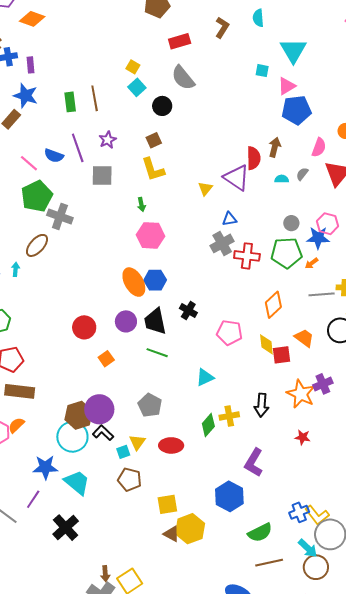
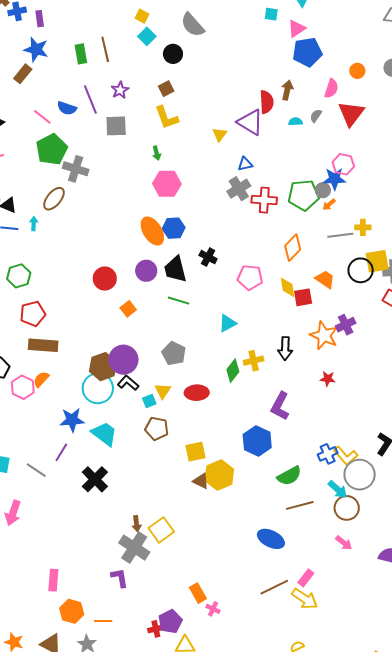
gray circle: (291, 223) -> (323, 190), moved

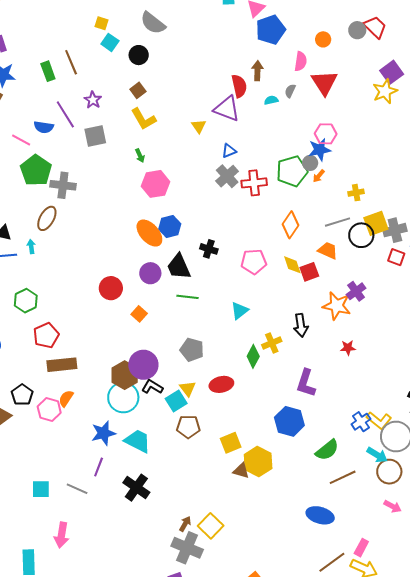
gray line: (340, 235) -> (337, 222), moved
cyan square: (149, 401) -> (176, 401), size x1.5
brown arrow: (137, 524) -> (185, 524), turned -133

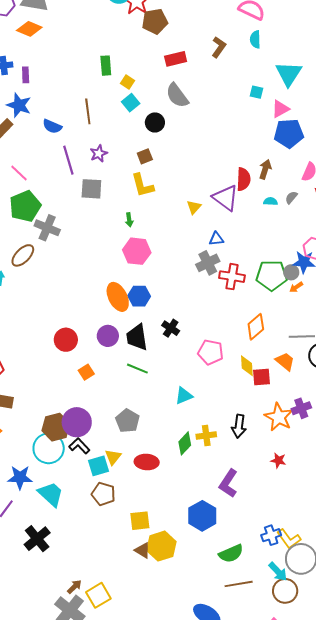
green rectangle: (48, 71) -> (106, 66), moved
blue semicircle: (44, 127) -> (52, 126), moved

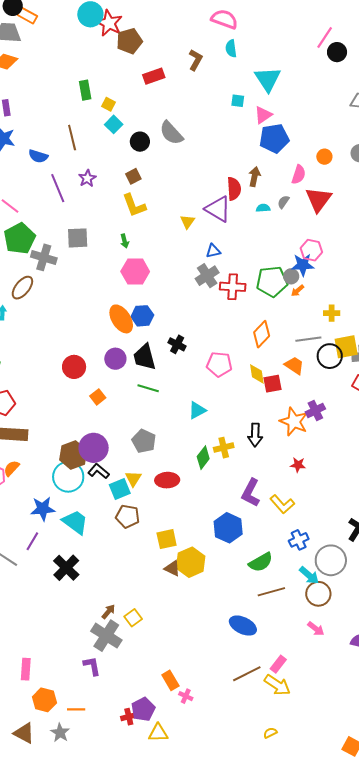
gray semicircle: (177, 95) -> (171, 133), moved
gray square: (91, 189) -> (78, 238), moved
yellow L-shape: (289, 539) -> (282, 504), moved
yellow square: (98, 595) -> (133, 618), size x0.7

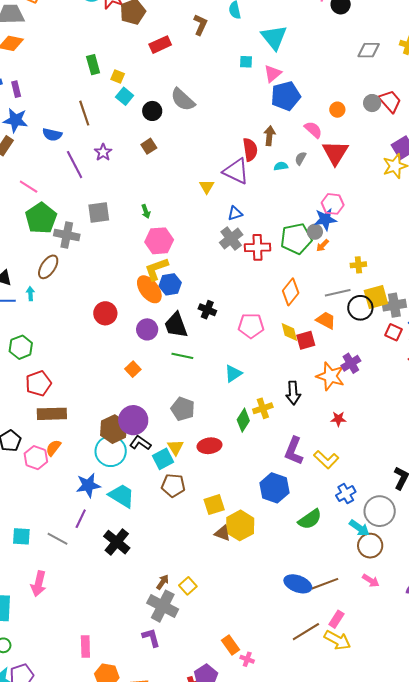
pink semicircle: (299, 175) -> (313, 130), turned -60
yellow L-shape: (134, 205) -> (156, 269), moved, turned 96
red circle: (74, 367) -> (105, 313), moved
brown line: (271, 592) -> (325, 584), moved

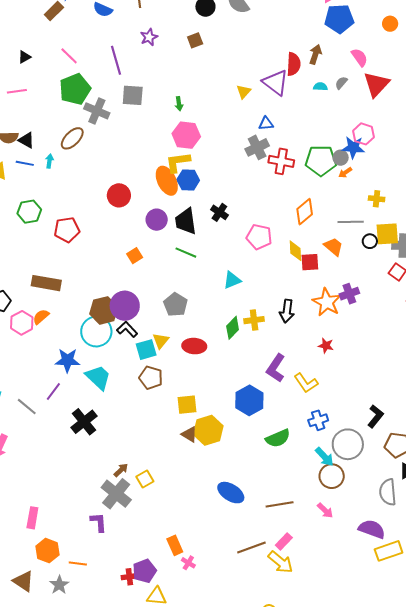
orange circle: (337, 110) -> (390, 24), moved
purple line: (75, 165) -> (116, 60), moved
black circle: (360, 308) -> (370, 241), size x0.6
red pentagon: (38, 383) -> (67, 230), moved
blue ellipse: (298, 584) -> (231, 493), moved

